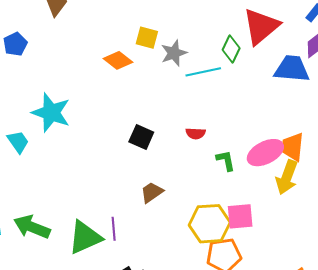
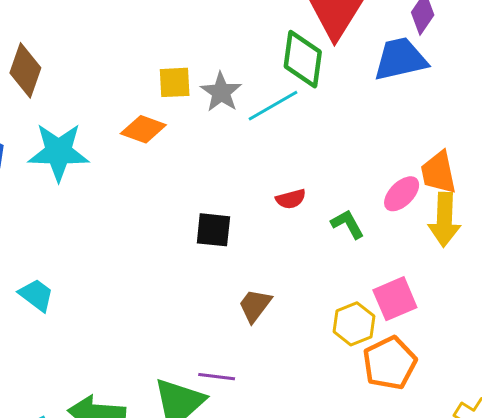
green diamond: (231, 49) -> (303, 59), size x1.4
cyan star: (51, 113) -> (59, 152), moved
pink ellipse: (265, 153) -> (402, 194), size x0.7
yellow hexagon: (210, 224) -> (354, 324), size x0.7
purple line: (114, 229) -> (217, 377), turned -60

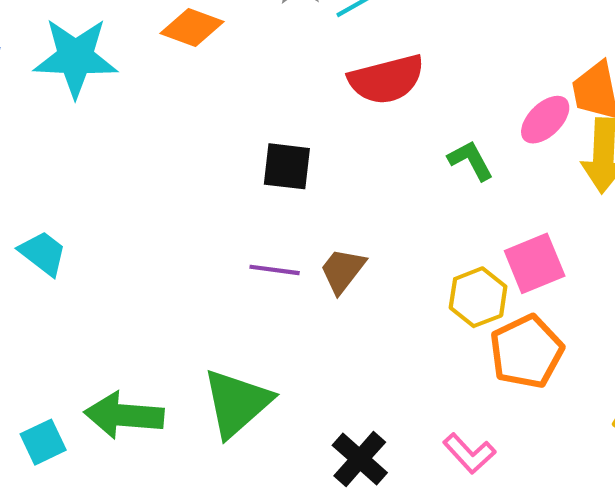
red semicircle: (291, 199) -> (386, 79), moved, size x1.8
purple line: (217, 377) -> (275, 270), moved

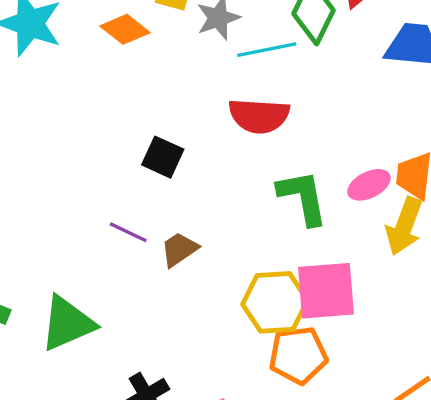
green L-shape: (471, 160) -> (303, 197), size x1.6
pink square: (535, 263) -> (326, 291), size x1.4
yellow hexagon: (478, 297) -> (275, 302), size x1.4

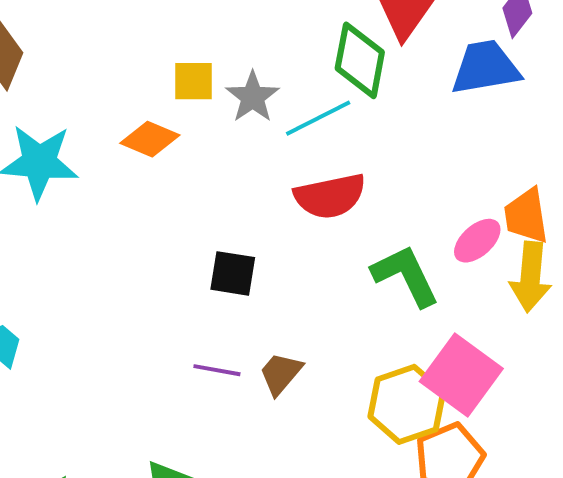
pink square: (326, 291) -> (461, 375), turned -34

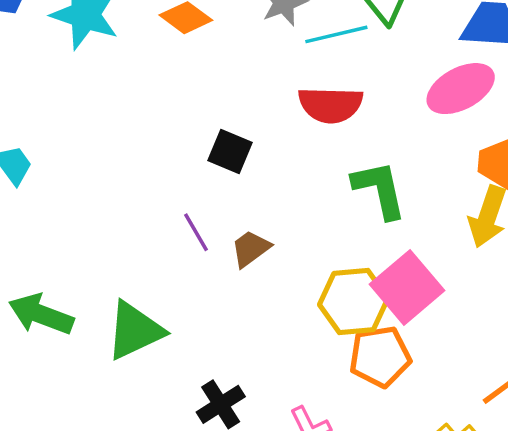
pink ellipse: (477, 241) -> (461, 89), moved, size x1.5
purple line: (217, 370) -> (196, 232), turned 36

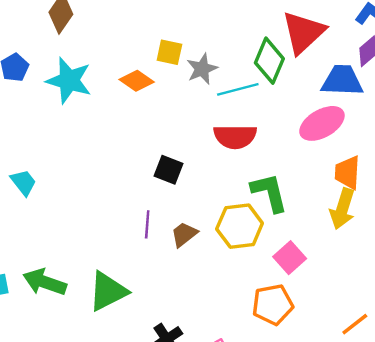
purple line: (196, 232) -> (147, 224), turned 36
pink square: (407, 287) -> (290, 258), size x0.7
yellow hexagon: (354, 302) -> (240, 226), moved

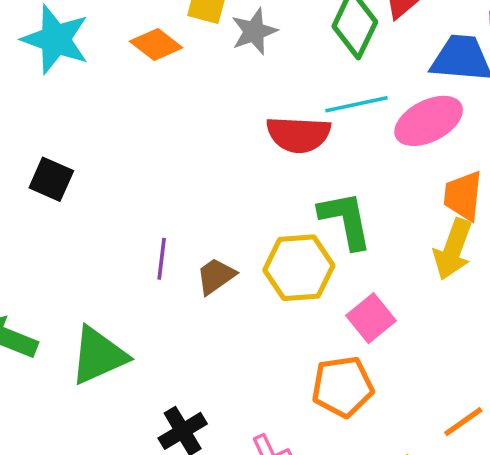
cyan line: (238, 89) -> (356, 104), moved
black square: (169, 170) -> (51, 179), moved

